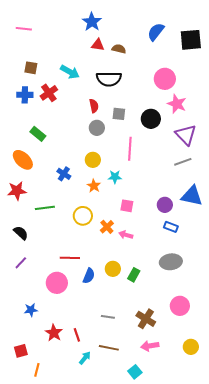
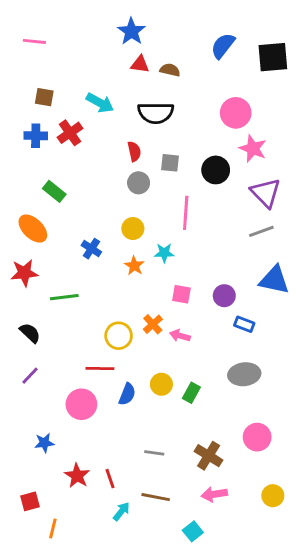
purple circle: (165, 205) -> (224, 296), moved
yellow circle: (83, 216) -> (119, 336), moved

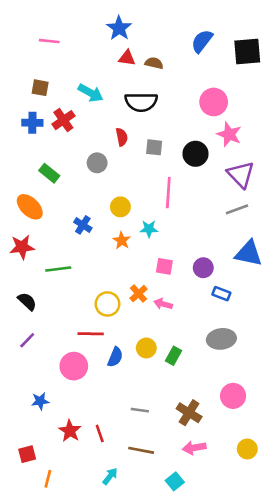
pink line: (34, 41) -> (49, 41), moved
gray circle: (139, 183) -> (97, 163), moved
cyan arrow: (121, 511) -> (110, 476), moved

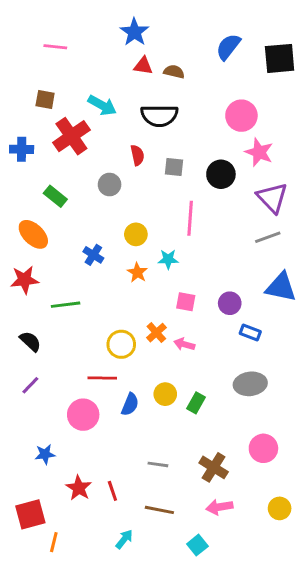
red cross: (63, 120) -> (71, 136), size x1.4
blue cross: (32, 123) -> (22, 149), moved
red square: (27, 454) -> (30, 514), size x1.5

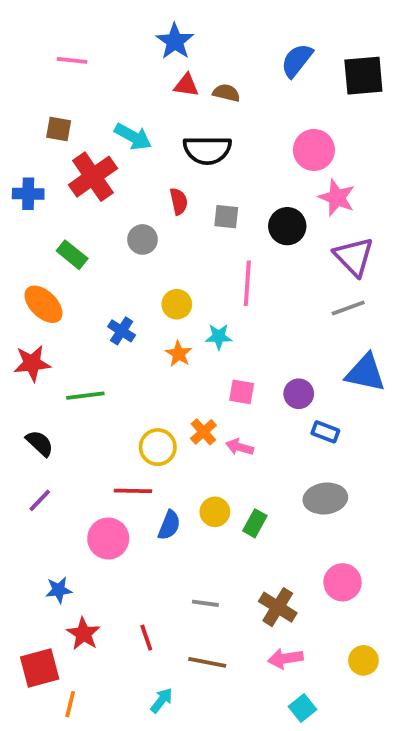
red star: (79, 488) -> (83, 634), moved
cyan square: (197, 545) -> (303, 708), moved

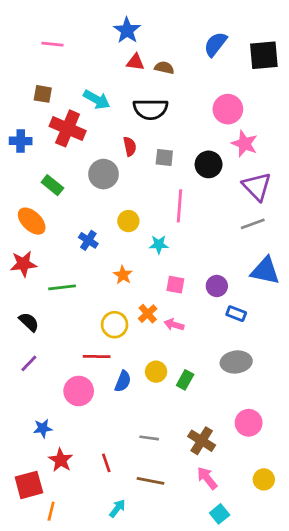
red cross: (93, 177) -> (68, 128), turned -32
gray circle: (143, 239) -> (104, 174), size x1.4
orange star: (179, 354) -> (123, 275), moved
pink arrow: (285, 659) -> (207, 478), turned 60

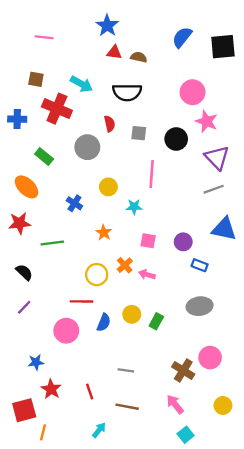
brown cross: (202, 441) -> (183, 370), moved

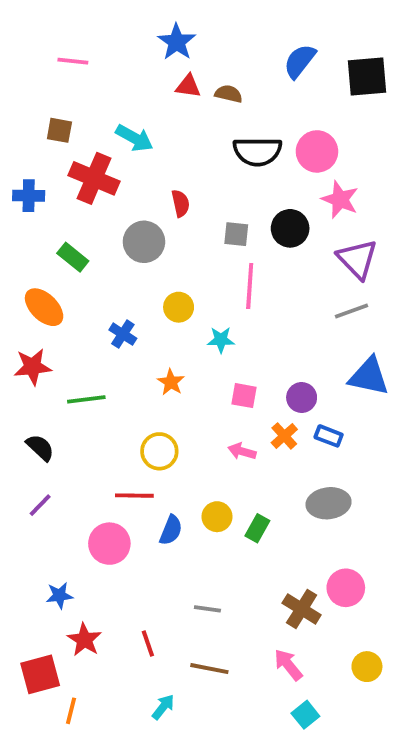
black semicircle: (127, 92) -> (257, 151), moved
gray square: (139, 133) -> (236, 234), moved
orange cross: (125, 265) -> (284, 436), moved

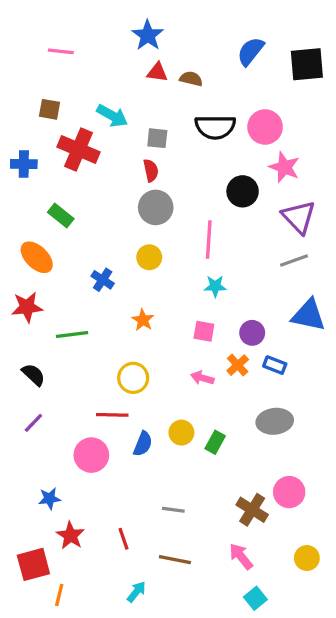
gray square: (236, 234) -> (157, 138), moved
gray circle: (144, 242) -> (156, 207), moved
cyan star: (221, 340) -> (215, 286), moved

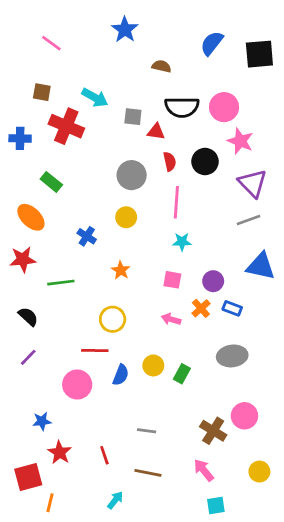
pink line: (61, 51) -> (51, 43), turned 30
red triangle: (157, 72) -> (156, 132), moved
red semicircle: (151, 170) -> (170, 162), moved
cyan square: (255, 598) -> (216, 506), turned 30

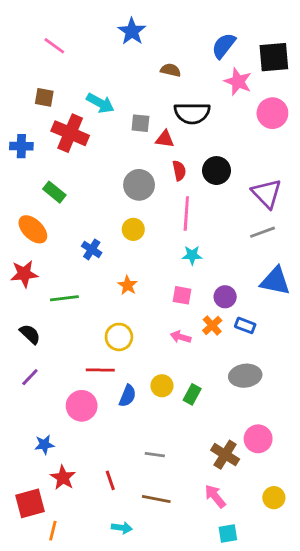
pink circle: (224, 107) -> (272, 113), moved
pink star: (240, 141) -> (238, 82), moved
cyan arrow: (115, 500) -> (122, 528), turned 60

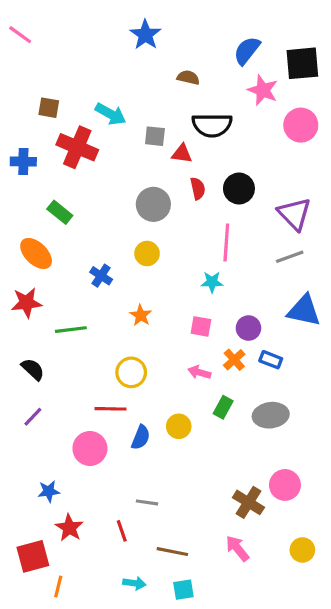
pink line: (54, 46) -> (20, 35), moved
pink line: (186, 214) -> (226, 242), moved
green rectangle: (192, 394) -> (223, 407), moved
gray line: (155, 455) -> (147, 502), moved
cyan square: (228, 534) -> (183, 590), moved

